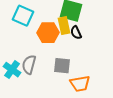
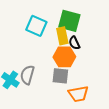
cyan square: (23, 16) -> (36, 26), moved
orange hexagon: (48, 33) -> (64, 57), moved

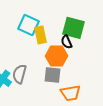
green square: (69, 21) -> (74, 28), moved
yellow rectangle: (62, 36) -> (40, 35), moved

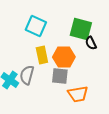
yellow rectangle: (40, 35) -> (42, 55), moved
black semicircle: (66, 42) -> (91, 43), moved

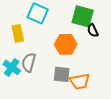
yellow rectangle: (42, 55) -> (18, 33), moved
gray square: (60, 76) -> (62, 74), moved

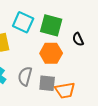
green square: (83, 16) -> (51, 25), moved
gray semicircle: (29, 62) -> (25, 76), moved

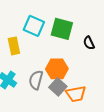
orange hexagon: (51, 53) -> (57, 69), moved
gray square: (47, 83) -> (58, 87), turned 36

